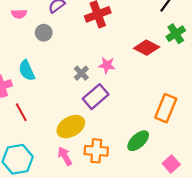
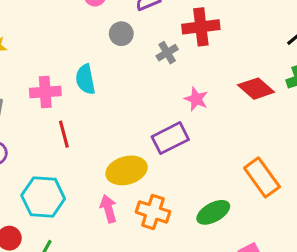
gray cross: (81, 73) -> (167, 53), moved
orange rectangle: (166, 108) -> (262, 177), turned -72

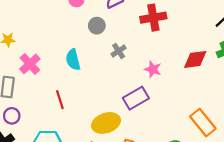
gray cross: (167, 53) -> (119, 51), moved
red diamond: (256, 89) -> (195, 59), turned -45
pink cross: (45, 92) -> (30, 64), moved, turned -35

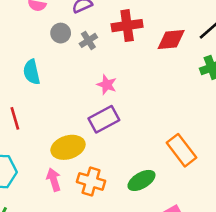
gray cross: (119, 51) -> (88, 40), moved
red diamond: (195, 59) -> (171, 40), moved
pink star: (153, 69) -> (107, 85), moved

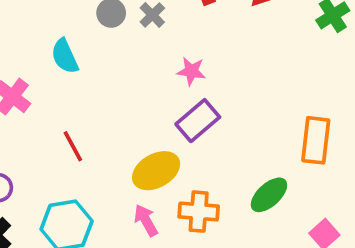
cyan semicircle: (32, 72) -> (65, 56), moved
orange rectangle: (181, 150) -> (316, 140), turned 56

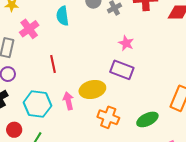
purple rectangle: (198, 121) -> (122, 70), turned 45
pink arrow: (146, 220) -> (68, 101), moved

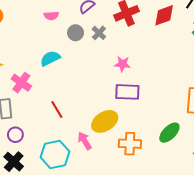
cyan semicircle: (63, 16) -> (50, 58), turned 90

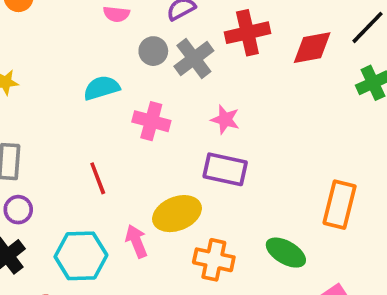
gray cross: (99, 33) -> (194, 58), size x1.5
pink cross: (21, 83) -> (151, 121), moved, turned -30
green ellipse: (169, 133) -> (286, 253), turned 65

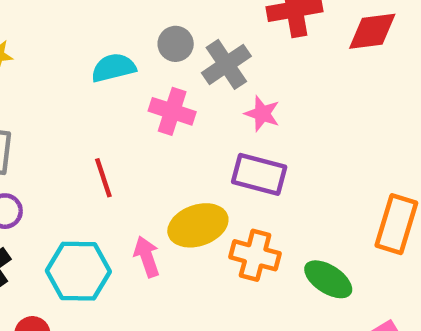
gray circle: (153, 51) -> (176, 44), moved
gray cross: (194, 58) -> (226, 64), moved
orange cross: (214, 260) -> (255, 255), moved

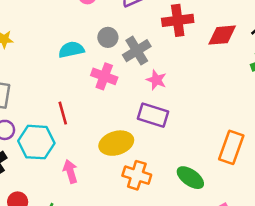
orange cross: (255, 255) -> (137, 175), moved
pink arrow: (147, 257) -> (70, 171), moved
cyan hexagon: (78, 271) -> (36, 142), moved

